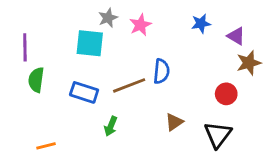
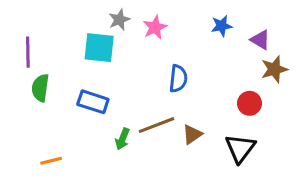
brown line: (129, 85) -> (157, 125), moved

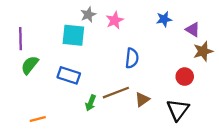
green semicircle: (40, 88) -> (30, 65), turned 30

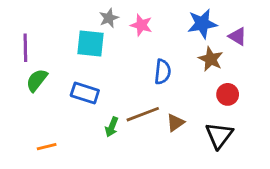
blue star: (164, 19) -> (202, 24), size x1.5
pink star: (115, 20) -> (141, 25), turned -30
brown star: (203, 51) -> (211, 59), moved, turned -30

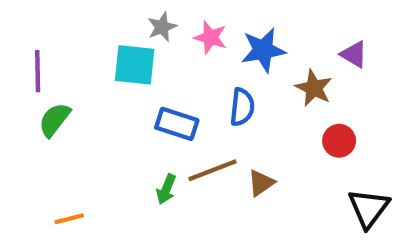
blue star: (202, 24) -> (263, 50), moved
blue rectangle: (85, 93) -> (177, 124), moved
black triangle: (219, 135) -> (369, 208), moved

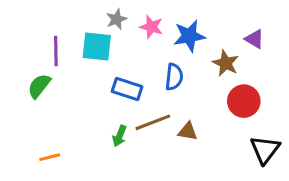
purple line: (38, 71) -> (56, 51), moved
red circle: (339, 141) -> (244, 101), size x1.4
brown triangle: (261, 183) -> (188, 131), turned 45

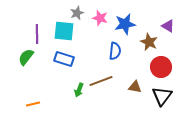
blue rectangle: (127, 89) -> (64, 59), moved
brown triangle: (188, 131) -> (135, 87), moved
black triangle: (265, 150) -> (162, 96), moved

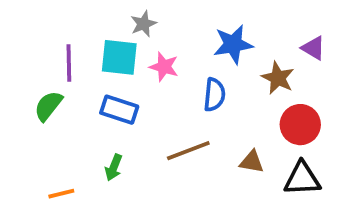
pink star: (100, 18) -> (164, 67), moved
green arrow: (79, 90) -> (114, 167), moved
black triangle: (162, 96) -> (302, 179), turned 50

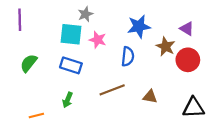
purple line: (69, 63) -> (20, 20), moved
red circle: (300, 125) -> (188, 60), moved
black triangle: (302, 179) -> (193, 108), moved

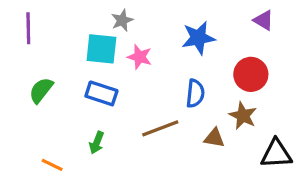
purple triangle: (187, 29) -> (264, 20), moved
brown star: (166, 46) -> (243, 116), moved
blue semicircle: (128, 56) -> (195, 93), moved
red circle: (188, 60) -> (251, 74), moved
orange line: (36, 115) -> (52, 165), turned 40

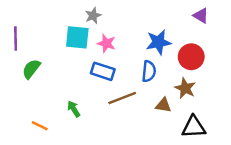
purple line: (28, 28) -> (16, 39), moved
blue star: (198, 38) -> (159, 42), moved
blue rectangle: (101, 93) -> (103, 71), moved
green arrow: (97, 143) -> (74, 109), turned 126
black triangle: (276, 154) -> (194, 127), moved

